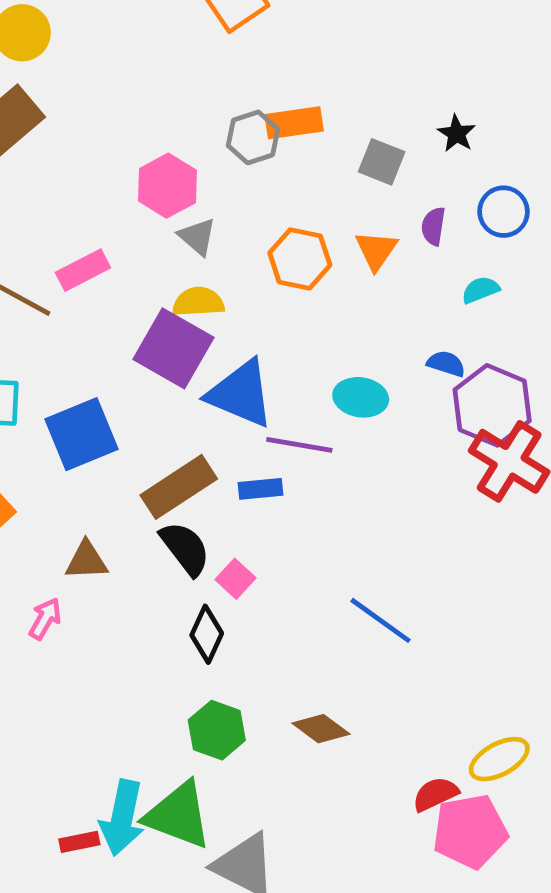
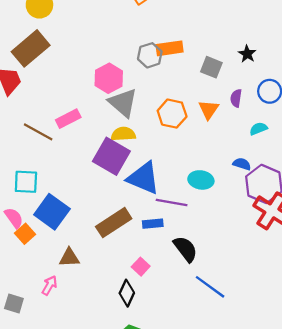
gray triangle: (197, 237) -> (123, 103), size x1.6
blue square: (81, 434) -> (52, 212), moved, turned -32
black semicircle: (185, 548) -> (185, 249), moved

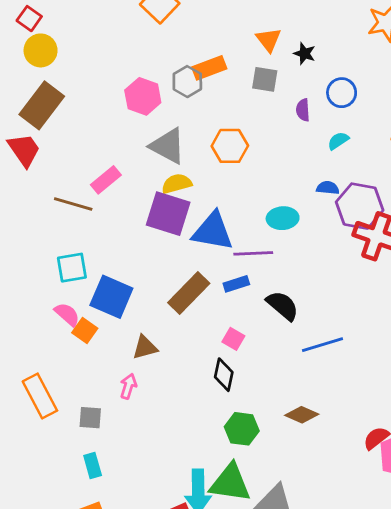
pink hexagon: (109, 78) -> (143, 96), moved
orange triangle: (209, 110) -> (269, 40), moved
blue line: (210, 287) -> (322, 345), turned -40

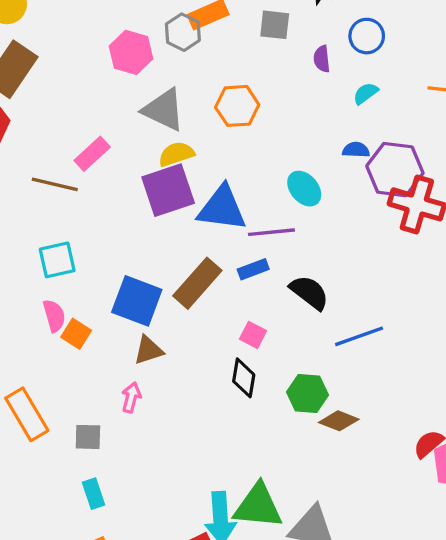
purple square: (168, 214) -> (168, 190), turned -33
cyan ellipse: (283, 218) -> (304, 189), turned 56
blue square: (111, 297) -> (137, 301), moved
pink semicircle: (67, 314) -> (54, 316), turned 36
green hexagon: (242, 429) -> (307, 394), moved

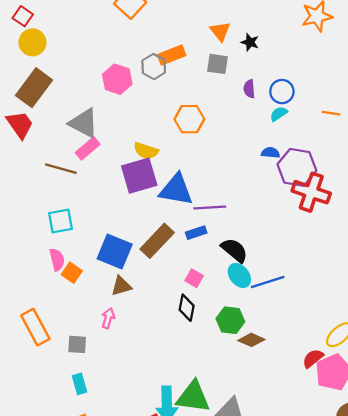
blue circle: (367, 36) -> (282, 92), moved
gray triangle: (164, 110) -> (84, 123), moved
yellow semicircle: (176, 154) -> (146, 151), turned -145
cyan ellipse: (304, 189) -> (239, 275), moved

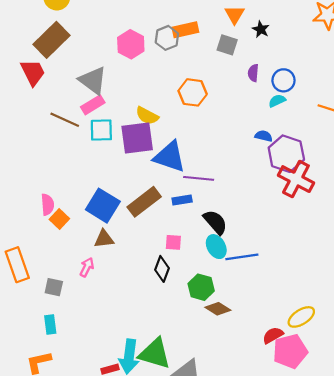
cyan square: (61, 221) -> (101, 130), moved
pink square: (194, 278) -> (173, 242), turned -35

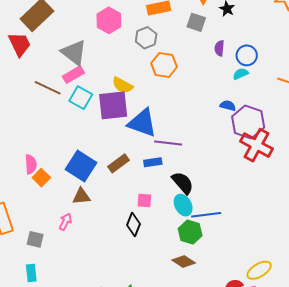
gray hexagon: (167, 38) -> (146, 38), moved
cyan square: (101, 130) -> (81, 98), turned 30
brown rectangle: (144, 202) -> (118, 163), size x0.7
green hexagon: (201, 287) -> (190, 232), moved

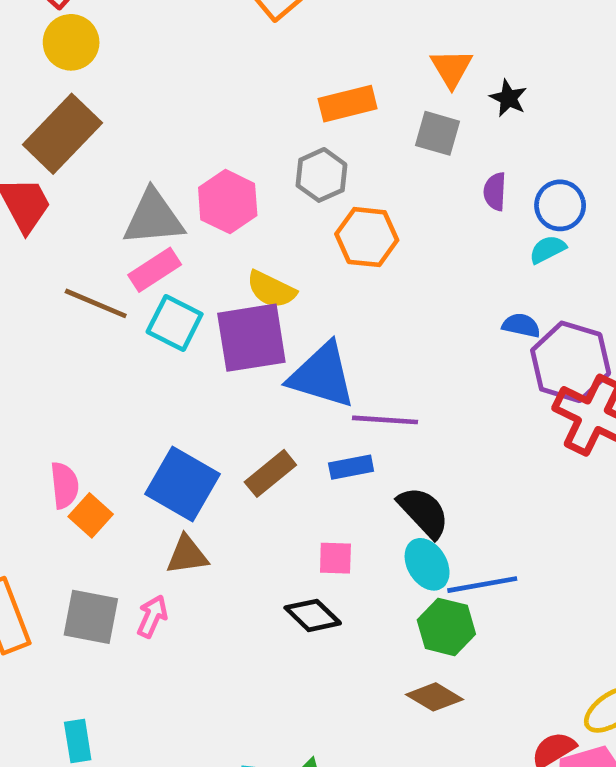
pink hexagon: (109, 20) -> (228, 202), moved
gray triangle: (74, 53) -> (153, 218), turned -40
black diamond: (134, 224) -> (313, 615), turned -65
gray square: (35, 239) -> (91, 617), moved, size x1.4

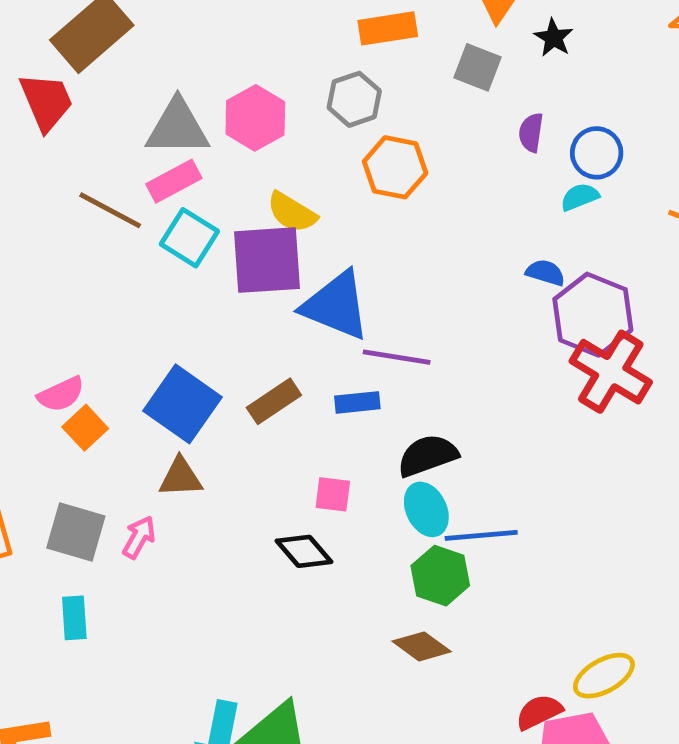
pink semicircle: (64, 485) -> (61, 394), turned 66
black semicircle: (424, 512) -> (428, 455), turned -72
cyan rectangle: (78, 741) -> (74, 618), moved

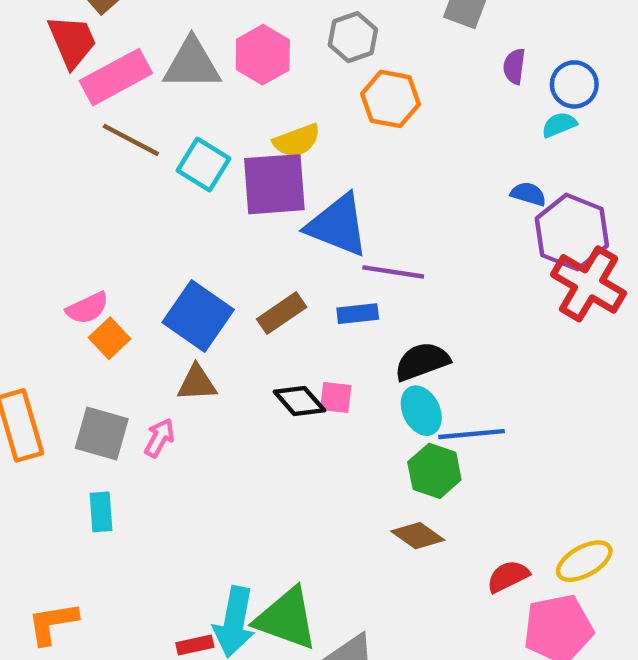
pink rectangle: (174, 181) -> (116, 77), moved, size x1.4
yellow semicircle: (292, 212) -> (297, 141), turned -51
black diamond: (304, 551) -> (299, 401), moved
red semicircle: (539, 712) -> (508, 576), moved

